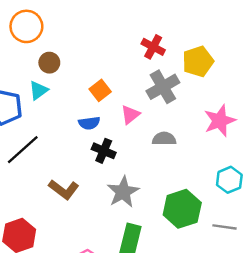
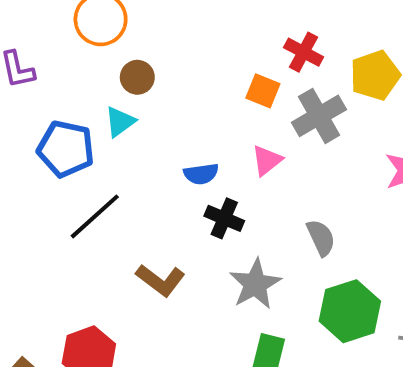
orange square: (100, 90) -> (263, 91), moved, turned -30
gray semicircle: (164, 139) -> (321, 238), moved, turned 65

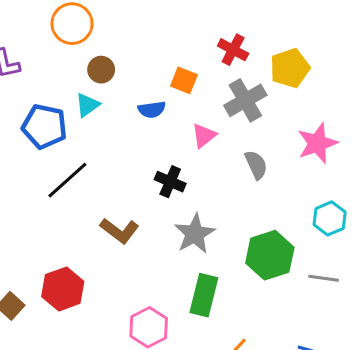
orange square: (263, 91) -> (184, 80), moved
blue semicircle: (201, 174) -> (152, 110), moved
gray semicircle: (321, 238) -> (256, 165), moved

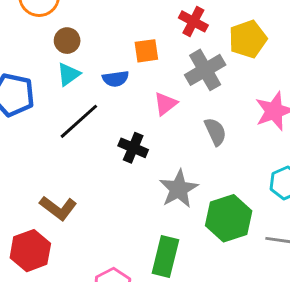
orange square: (184, 80) -> (146, 51), turned -30
cyan triangle: (87, 105) -> (69, 74), moved
black line: (67, 180) -> (79, 121), moved
brown L-shape: (120, 231) -> (58, 208), moved
gray star: (195, 234) -> (179, 189), moved

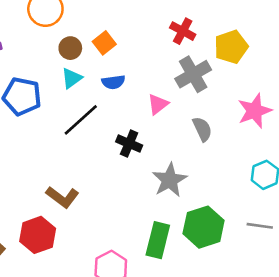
orange square: (146, 51) -> (104, 43), moved, turned -30
green hexagon: (229, 218) -> (204, 227), moved

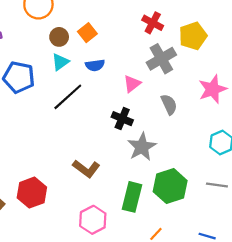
black cross: (129, 143) -> (122, 119), moved
brown L-shape: (62, 197) -> (86, 169), moved

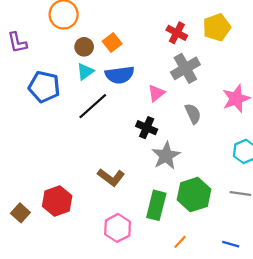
yellow pentagon: (193, 36) -> (217, 27), moved
blue semicircle: (95, 65) -> (120, 75), size x1.5

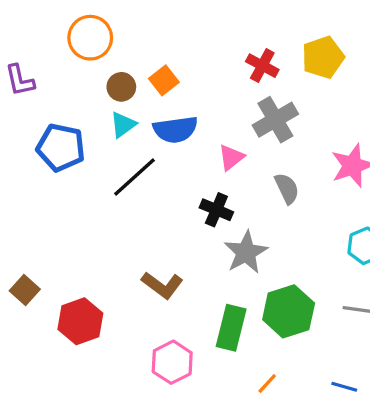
brown square: (20, 213) -> (25, 290), moved

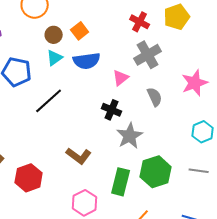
black line: (134, 177) -> (49, 101), moved

